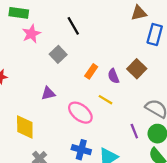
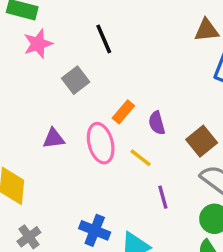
brown square: (137, 69) -> (202, 141), moved
pink ellipse: (80, 113) -> (101, 143), moved, turned 30
purple line: (134, 131) -> (163, 197), moved

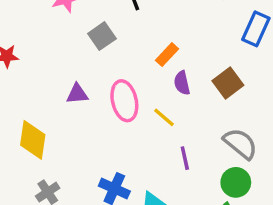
orange rectangle: (123, 112) -> (167, 55), moved
brown square: (202, 141) -> (228, 83), moved

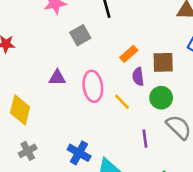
brown square: (228, 83) -> (163, 62), moved, turned 30
purple line: (185, 158) -> (145, 139), moved
green circle: (236, 182) -> (161, 98), moved

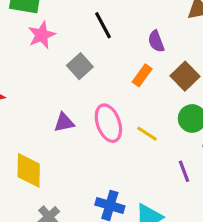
brown square: (163, 62) -> (185, 76), turned -30
purple semicircle: (138, 77) -> (156, 41), moved

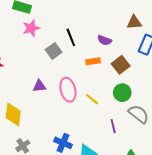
black line: (103, 25) -> (71, 37), moved
purple semicircle: (156, 41) -> (105, 40), turned -56
orange rectangle: (142, 75) -> (93, 61), turned 40

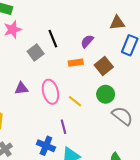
purple semicircle: (105, 40) -> (87, 41), turned 112
purple line: (113, 126) -> (63, 127), moved

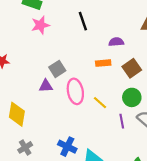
black line: (53, 39) -> (83, 21), moved
purple semicircle: (87, 41) -> (116, 42), turned 40
gray square: (36, 52) -> (57, 69), moved
purple line: (63, 127) -> (122, 121), moved

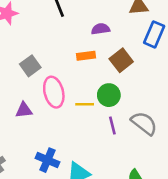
purple triangle: (46, 86) -> (24, 110), moved
green circle: (132, 97) -> (109, 95), moved
yellow line: (100, 103) -> (85, 104), turned -40

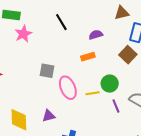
brown square: (121, 60) -> (128, 55), moved
gray square: (30, 66) -> (47, 71), turned -35
purple triangle: (24, 110) -> (49, 116), moved

